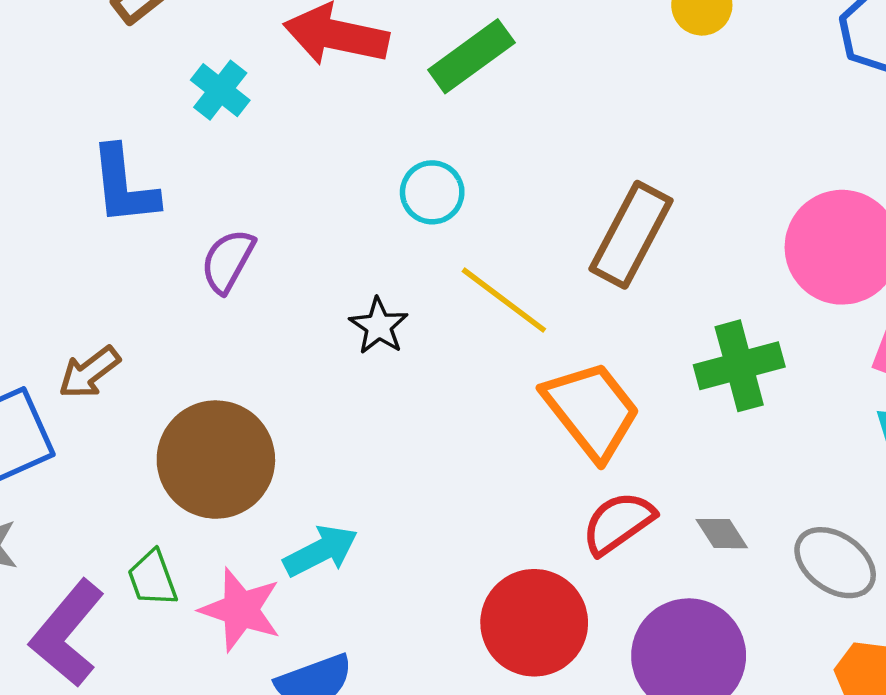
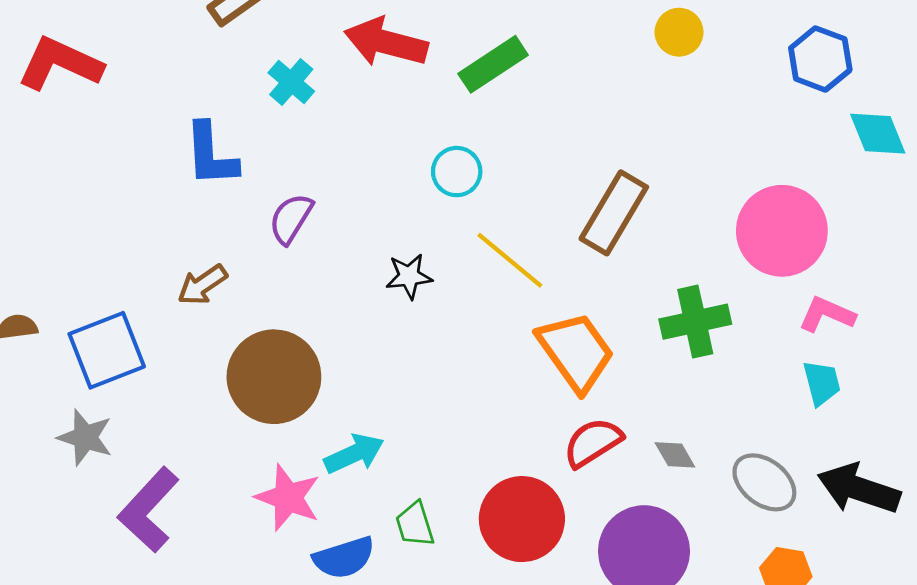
black star: (379, 326) -> (409, 276), turned 30
brown arrow: (89, 372) -> (202, 285), moved
green trapezoid: (152, 578) -> (415, 524), moved

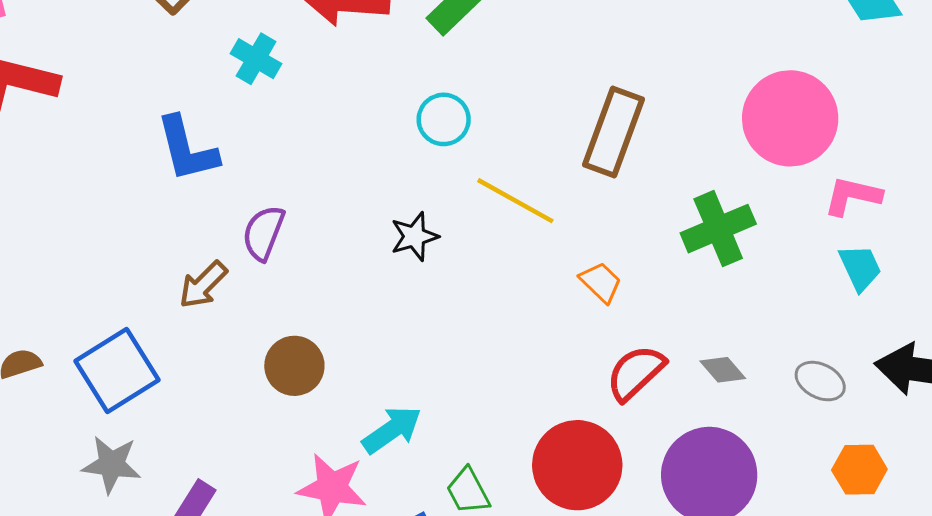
purple semicircle: (291, 219) -> (263, 233), moved
orange trapezoid: (576, 352) -> (601, 282), size x0.5
brown circle: (274, 377) -> (294, 366), size x0.6
gray ellipse: (764, 482) -> (820, 381), size x0.7

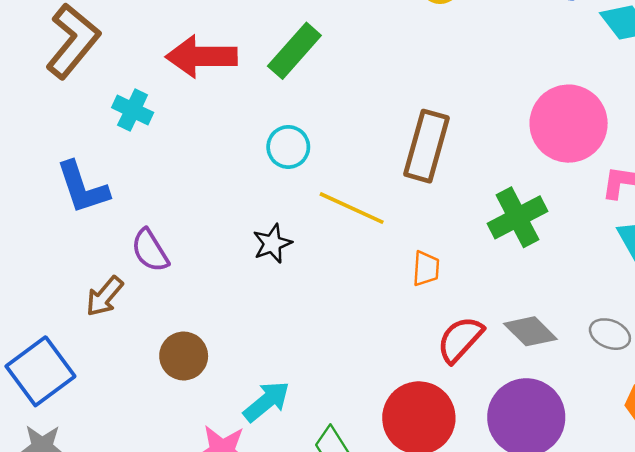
purple semicircle: (263, 233) -> (150, 250), turned -48
orange trapezoid: (601, 282) -> (426, 268), turned 54
gray diamond: (723, 370) -> (530, 331), size x1.4

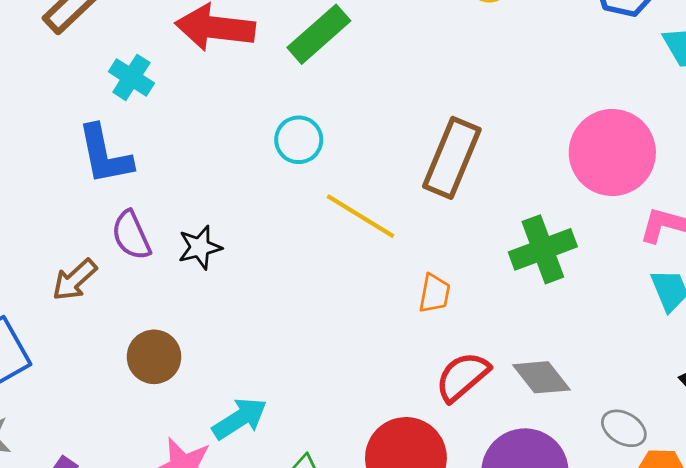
blue L-shape: (83, 188) -> (105, 155), moved
black star: (272, 244) -> (200, 247), moved
gray ellipse: (610, 334) -> (624, 428), moved

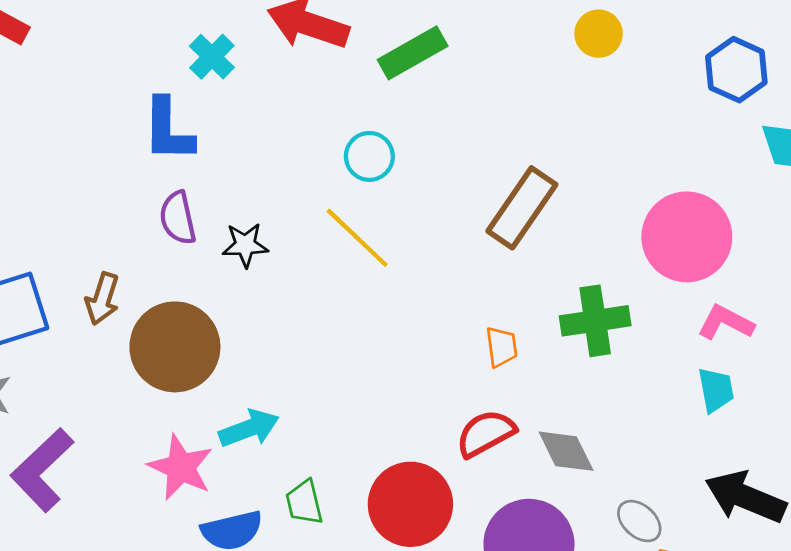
yellow line: (360, 216) -> (357, 238), moved
brown arrow: (75, 280) -> (102, 299), moved, turned -42
orange trapezoid: (434, 293) -> (502, 347), moved, turned -30
brown circle: (154, 357) -> (175, 347), size x1.6

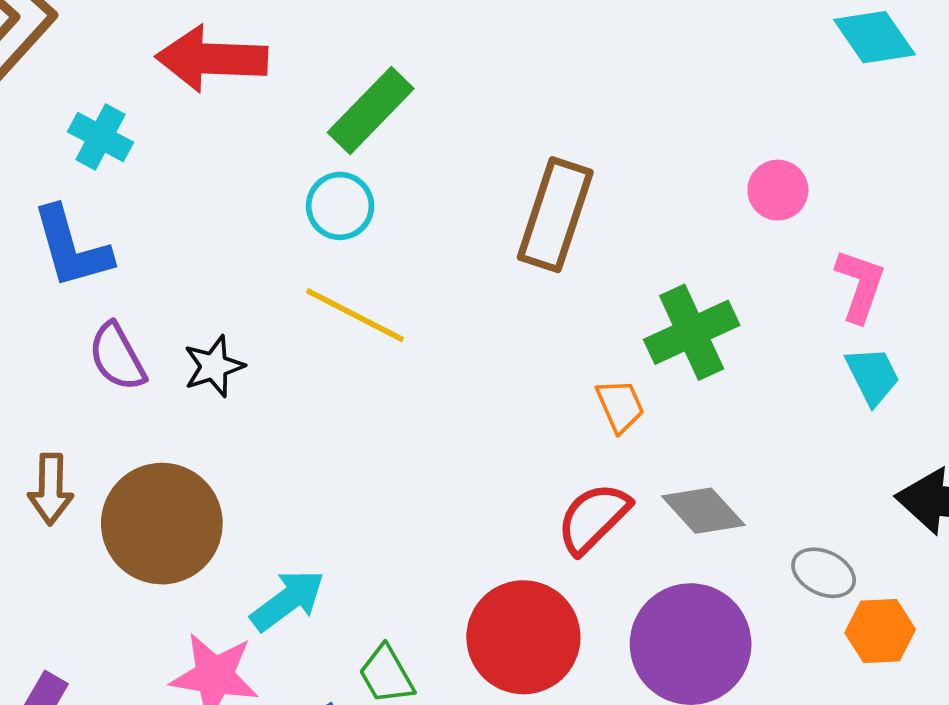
green rectangle: (413, 53) -> (371, 111), moved
pink circle: (687, 237) -> (778, 190), size x0.5
pink L-shape: (726, 323) -> (860, 285), turned 98
orange trapezoid: (502, 347) -> (620, 406), moved

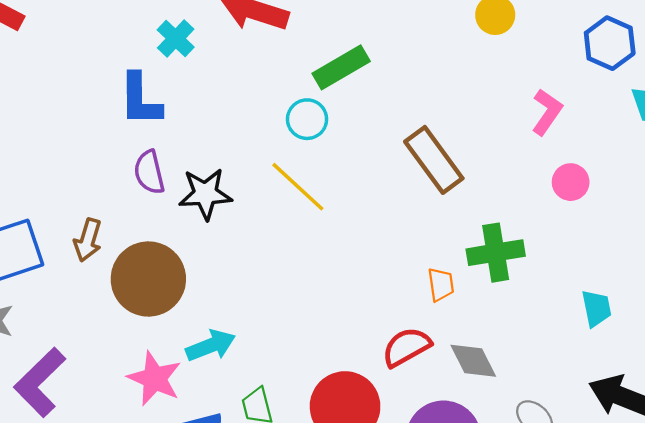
brown rectangle: (555, 215) -> (434, 160), turned -70
pink L-shape: (860, 285) -> (547, 112), moved
black star: (214, 366) -> (205, 194), size x1.4

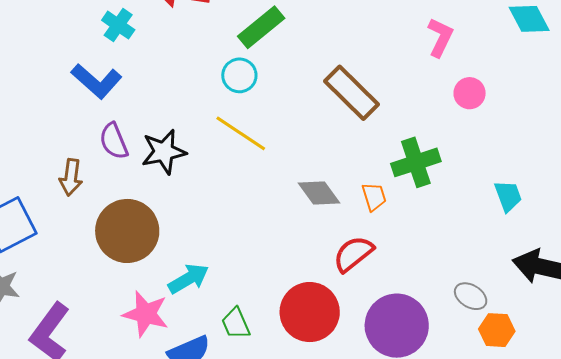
blue L-shape: (140, 100) -> (96, 81), turned -39
brown arrow: (88, 240) -> (71, 177), moved
gray diamond: (473, 361) -> (319, 193), moved

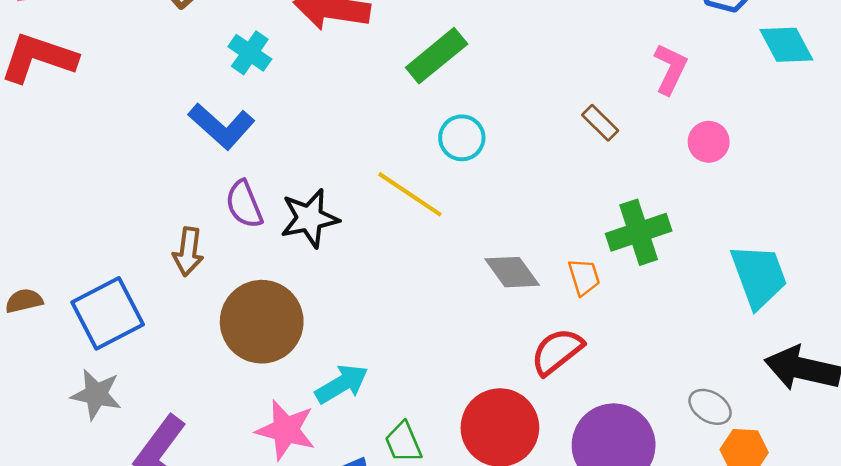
cyan circle: (239, 75) -> (462, 138), moved
brown rectangle: (352, 93) -> (600, 123), moved, size x0.5
cyan trapezoid: (508, 196) -> (759, 276), size x1.6

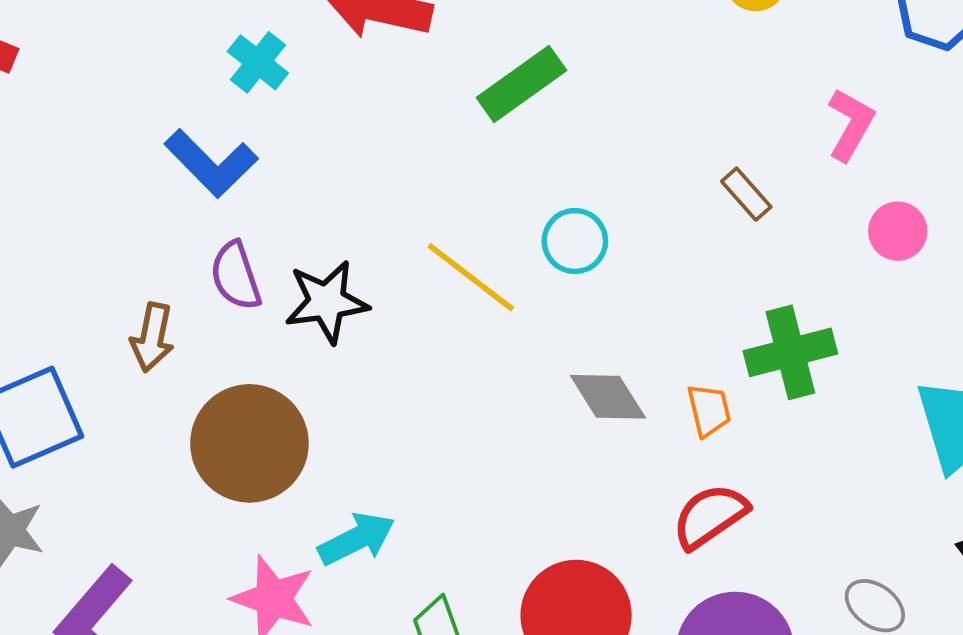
cyan circle: (462, 138) -> (575, 241), moved
red semicircle: (557, 351) -> (710, 516), moved

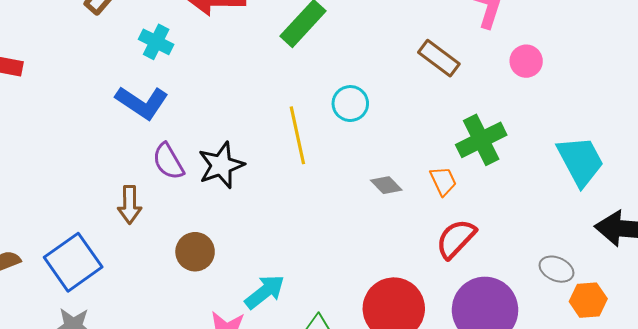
brown rectangle: (746, 194) -> (439, 58), size x1.4
yellow line: (471, 277) -> (297, 135), turned 52
gray diamond: (608, 397) -> (386, 185), size x0.7
brown circle: (249, 443) -> (195, 252), size x0.6

